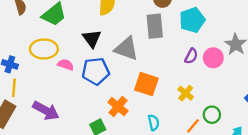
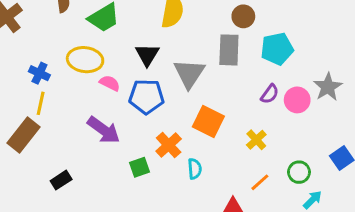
gray triangle: (126, 49) -> (189, 73), turned 36
purple arrow: (46, 111) -> (104, 130), moved
green circle: (212, 115) -> (299, 172), moved
cyan semicircle: (154, 123) -> (195, 169), moved

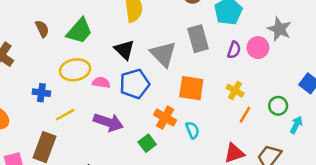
gray rectangle: (229, 50) -> (198, 39), moved
yellow line: (41, 103) -> (65, 115), moved, turned 66
orange line: (260, 182) -> (245, 115), moved

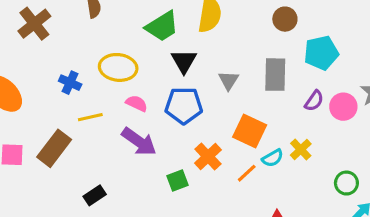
green trapezoid: (79, 31) -> (162, 26), moved
gray triangle: (163, 54) -> (229, 80), size x0.6
pink semicircle: (101, 82) -> (137, 103), moved
orange line: (245, 115) -> (247, 173), moved
cyan semicircle: (192, 130) -> (273, 158), moved, turned 66

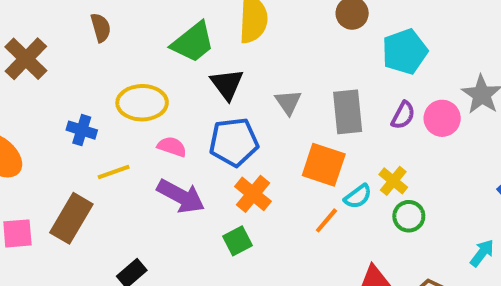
gray rectangle: (275, 75) -> (348, 112), moved
orange cross: (208, 156) -> (253, 194), moved
green circle: (346, 183) -> (409, 216), moved

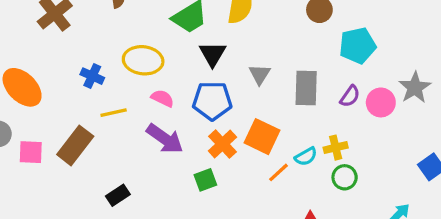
orange square: (324, 165) -> (262, 137), moved
yellow cross: (393, 181) -> (336, 148), turned 30

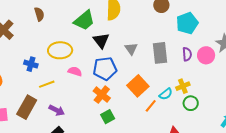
purple semicircle: (350, 96) -> (187, 54), turned -32
orange square: (262, 137) -> (138, 86), turned 30
purple arrow: (165, 139) -> (57, 110), moved, size x0.7
orange cross: (222, 144) -> (102, 95), moved

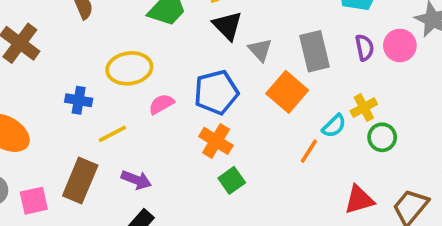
black triangle: (101, 41) -> (227, 26), moved
pink semicircle: (75, 71) -> (161, 104), turned -40
orange square: (138, 86) -> (287, 92), moved

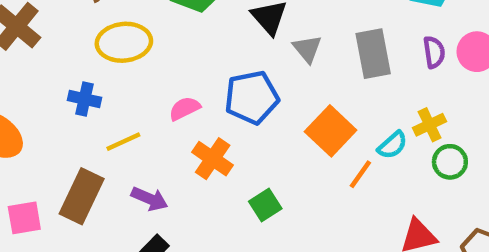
yellow ellipse: (129, 68) -> (124, 42), moved
orange square: (287, 92) -> (331, 131), moved
orange cross: (216, 141) -> (213, 159), moved

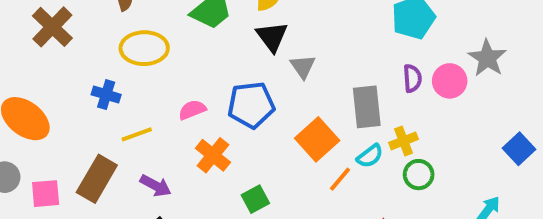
gray rectangle: (373, 54) -> (367, 107), moved

